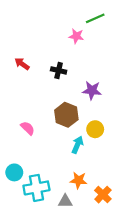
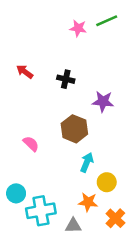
pink star: (76, 36) -> (78, 28), moved
yellow circle: (95, 129) -> (107, 182), moved

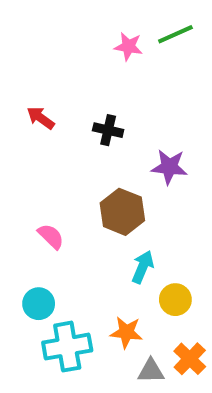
cyan circle: (16, 193) -> (39, 304), moved
orange star: (88, 202) -> (126, 332), moved
gray triangle: (73, 226) -> (151, 371), moved

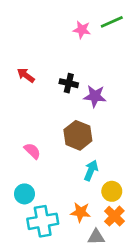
purple star: (169, 167) -> (95, 96), moved
orange cross: (190, 359) -> (114, 216), moved

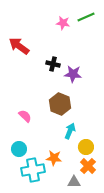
red arrow: (26, 75) -> (19, 46), moved, size x1.5
orange star: (81, 212) -> (54, 158), moved

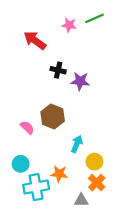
red arrow: (19, 46) -> (35, 40), moved
brown hexagon: (60, 104) -> (53, 116), moved

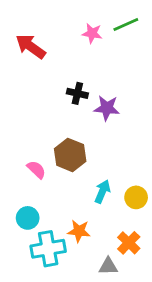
red arrow: (35, 40) -> (31, 46), moved
yellow circle: (94, 162) -> (136, 197), moved

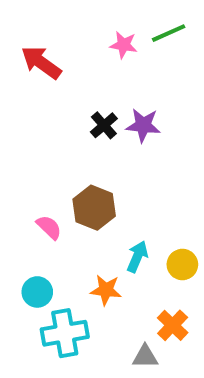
black cross: (77, 93) -> (104, 125), turned 36
purple star: (107, 108) -> (143, 125), moved
orange star: (79, 231) -> (106, 290), moved

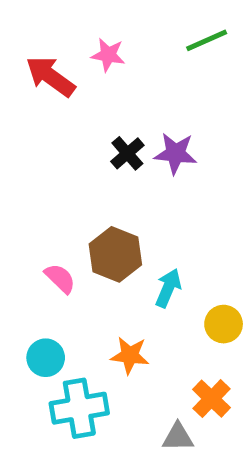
pink star: (124, 45) -> (108, 55), moved
cyan arrow: (137, 257) -> (168, 288), moved

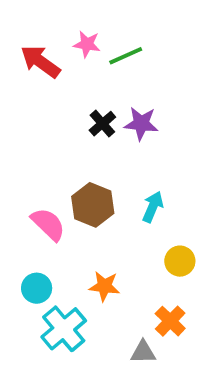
green line: (207, 40) -> (126, 56), moved
pink semicircle: (60, 278) -> (48, 224), size x1.4
cyan arrow: (168, 288) -> (153, 207), moved
cyan cross: (79, 408) -> (64, 329), turned -30

